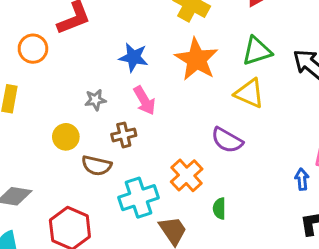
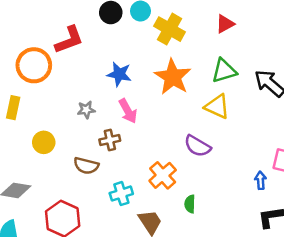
orange circle: (33, 49) -> (34, 65), size x1.4
yellow circle: (66, 137) -> (44, 142), moved
cyan cross: (139, 198) -> (121, 194), size x0.7

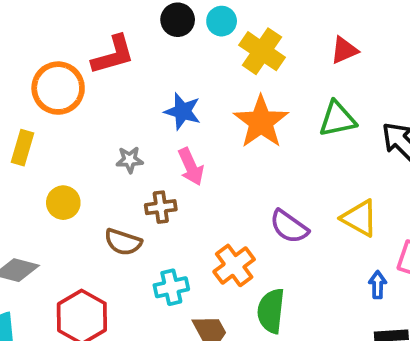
yellow triangle: (217, 106) -> (360, 218), moved
green semicircle: (190, 204) -> (271, 311), size x1.6

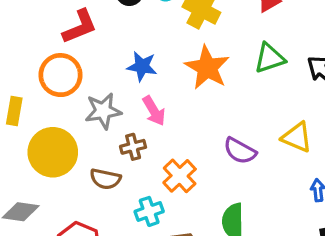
orange circle: (58, 88) -> (60, 75), moved
gray star: (130, 160) -> (103, 111), size x1.6
yellow circle: (63, 203) -> (53, 152), size x1.8
orange cross: (234, 265) -> (180, 176), moved

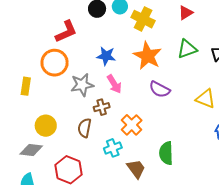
purple semicircle: (240, 151) -> (160, 89), moved
yellow circle: (53, 152) -> (46, 126), moved, size x0.7
brown semicircle: (105, 179) -> (84, 128), turned 90

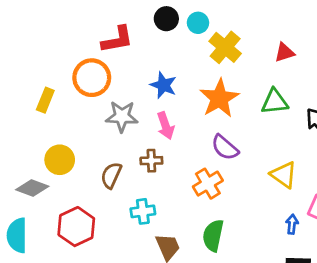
brown cross: (102, 107) -> (151, 161), moved
orange cross: (132, 125) -> (208, 184), moved

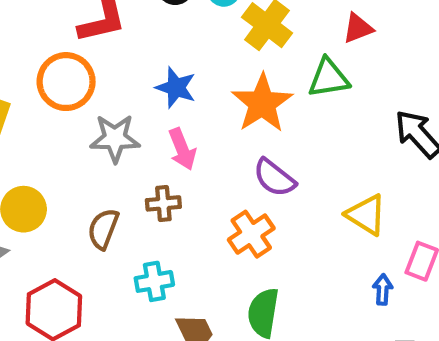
green triangle: (275, 102) -> (329, 78), moved

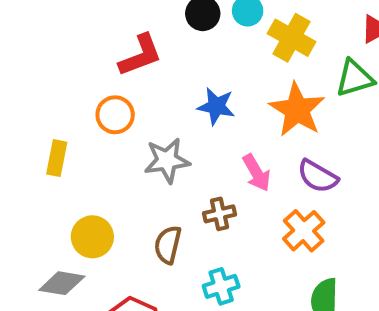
orange circle: (66, 82) -> (115, 115), size x0.7
pink arrow: (182, 149) -> (256, 173), moved

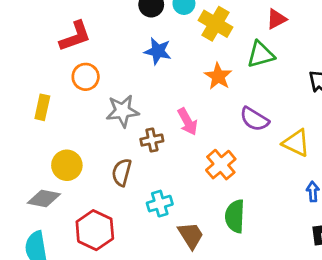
red L-shape: (140, 55) -> (75, 36), moved
blue star: (216, 106) -> (158, 51), moved
orange star: (297, 110) -> (218, 76), size x0.7
purple semicircle: (318, 176) -> (254, 119), moved
brown cross: (220, 214) -> (152, 140), moved

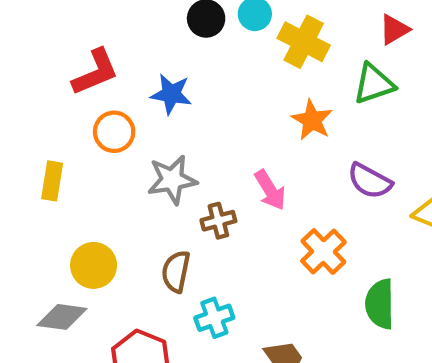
blue star: (158, 51) -> (171, 94), moved
cyan cross: (160, 204) -> (214, 318), moved
green semicircle: (235, 216) -> (380, 304), moved

